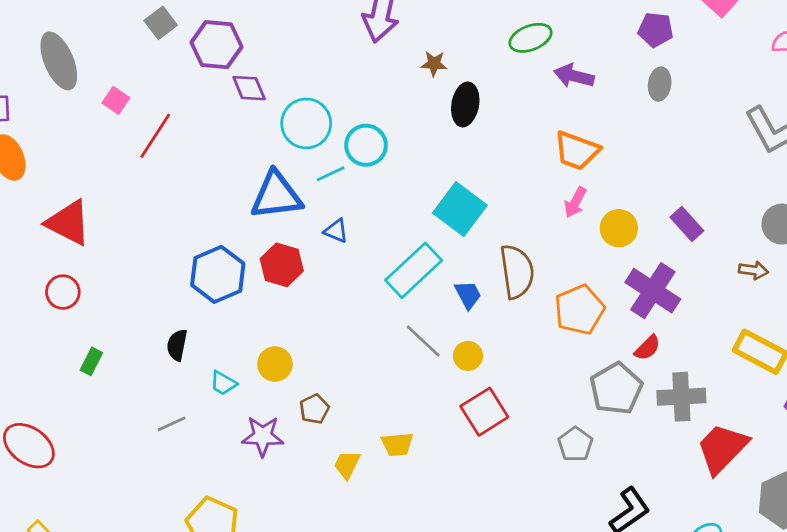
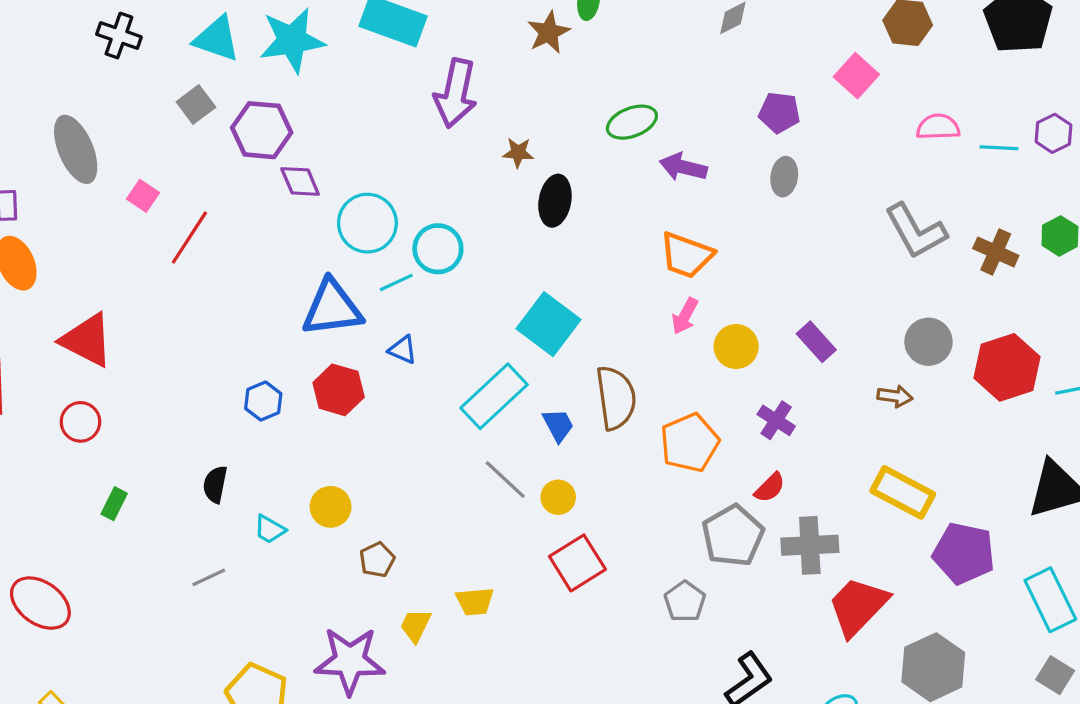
blue hexagon: (218, 274) -> (263, 401), size x0.6
purple cross: (653, 291) -> (776, 420), size x0.6
purple star: (263, 436) -> (350, 661), moved, size x1.4

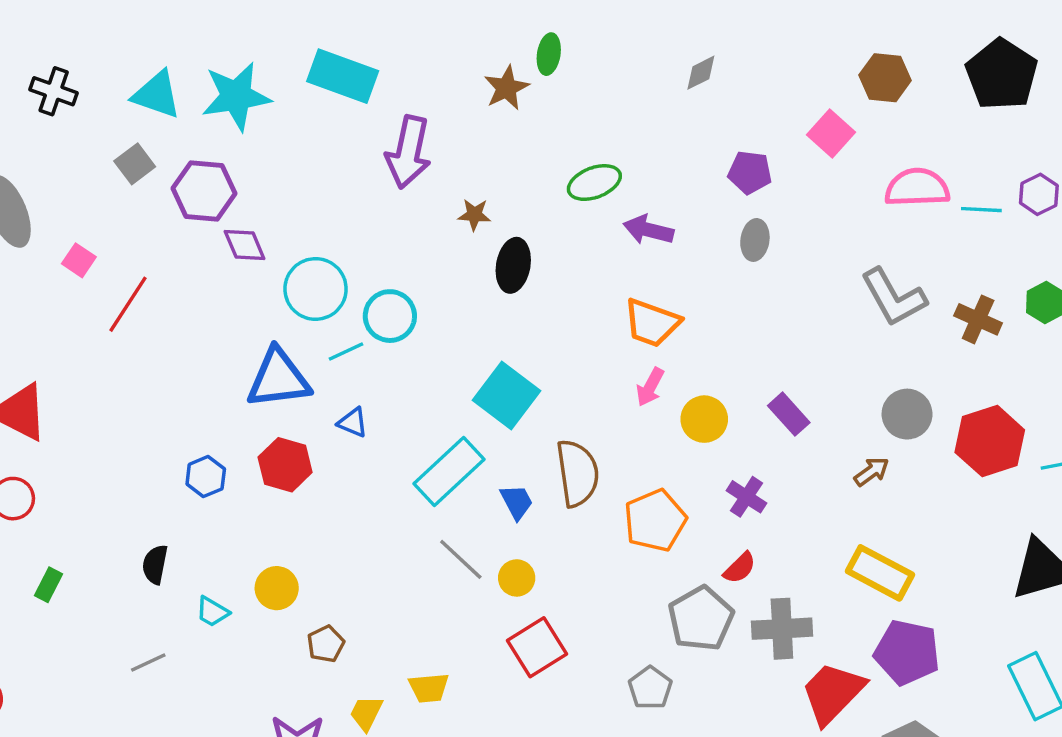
pink semicircle: (938, 127) -> (917, 188), size x1.4
brown arrow: (895, 396) -> (872, 472), turned -44
purple pentagon: (964, 553) -> (907, 652), moved

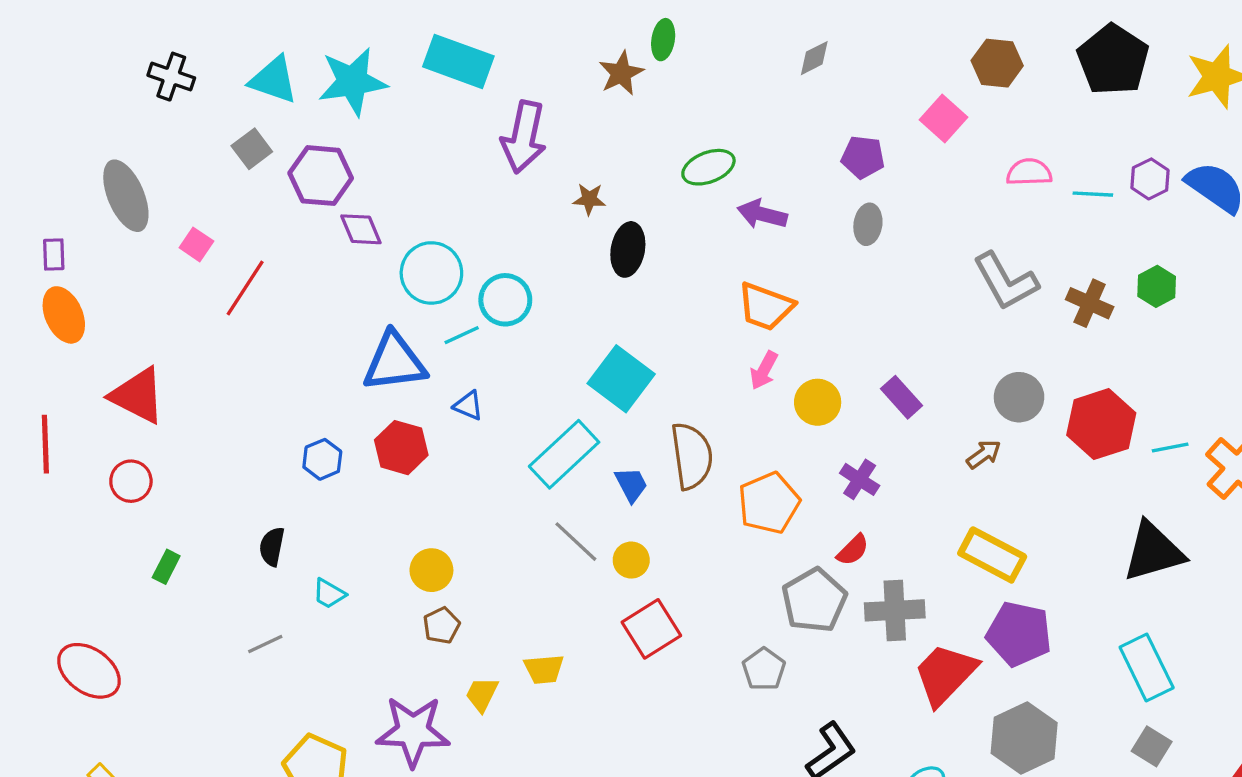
pink semicircle: (917, 188) -> (1029, 172), size x0.7
yellow circle: (277, 588) -> (431, 570), moved

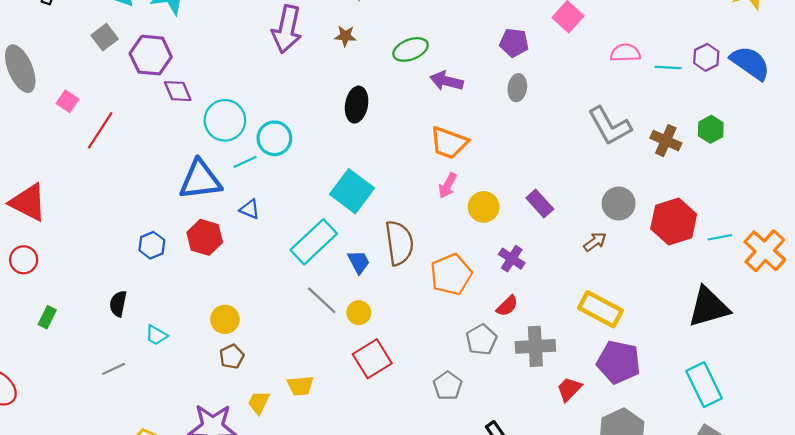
brown star: (589, 199) -> (345, 36), moved
gray pentagon: (814, 600) -> (481, 340), size x0.7
red trapezoid: (945, 674) -> (569, 389), size x0.6

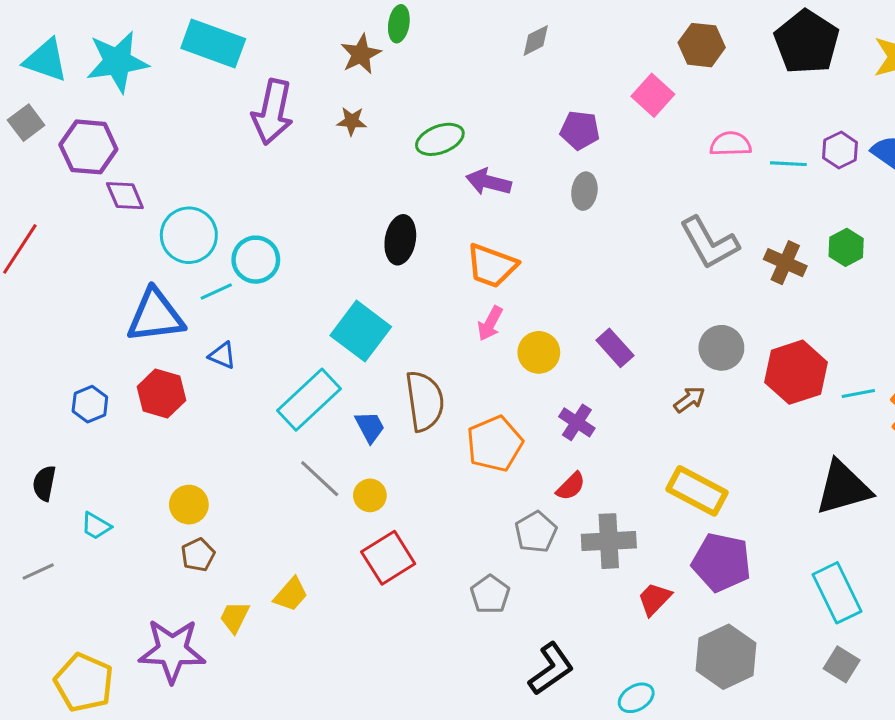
black ellipse: (357, 105) -> (400, 240), moved
yellow trapezoid: (300, 386) -> (291, 594), turned -44

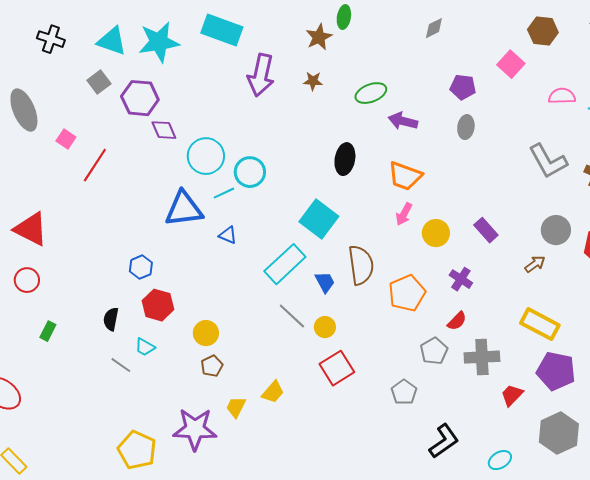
red hexagon: (161, 393) -> (158, 305), moved
gray line: (38, 572) -> (121, 365), moved, turned 60

